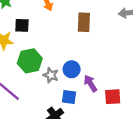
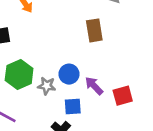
brown rectangle: (84, 22) -> (94, 30), moved

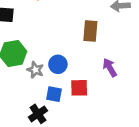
purple arrow: (94, 86) -> (110, 68), moved
red square: (123, 96) -> (79, 88), moved

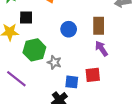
blue circle: (58, 64) -> (69, 29), moved
purple arrow: (110, 68) -> (101, 49), moved

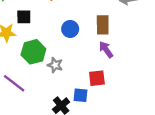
blue square: (72, 82) -> (81, 95), moved

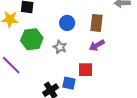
purple arrow: (106, 50) -> (97, 45), turned -91
gray star: (55, 65) -> (60, 47), moved

